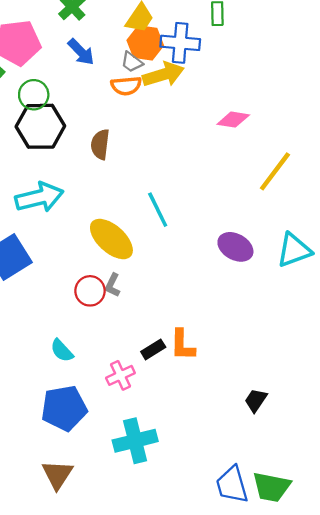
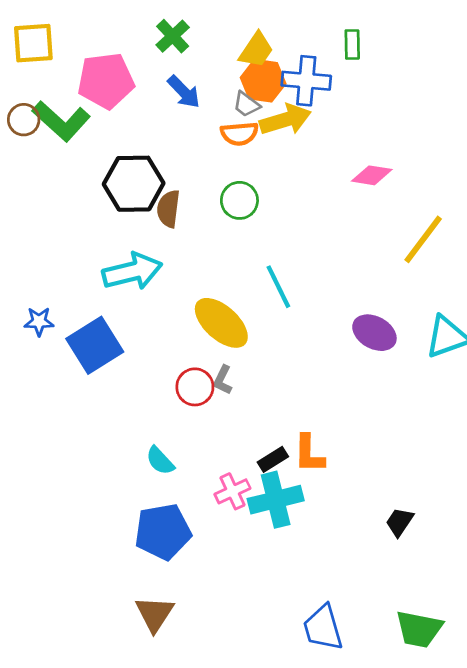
green circle: (34, 95) -> (239, 200), moved
brown semicircle: (100, 144) -> (168, 209), moved
cyan cross: (135, 441) -> (276, 500), moved
blue trapezoid: (232, 485) -> (323, 628), moved

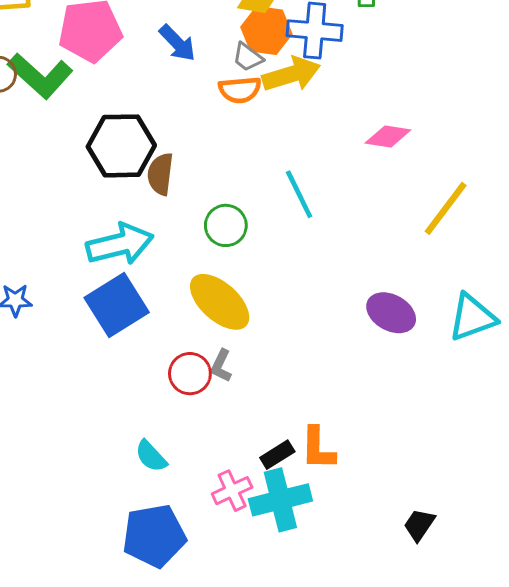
green circle: (239, 200) -> (226, 225), moved
cyan line: (278, 287) -> (299, 194), moved
blue square: (95, 345) -> (117, 305), moved

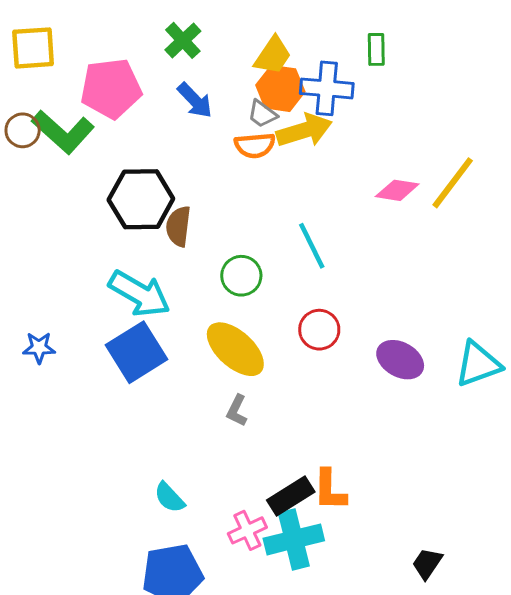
yellow line: (446, 208) -> (453, 183), moved
cyan arrow: (120, 244) -> (139, 294), turned 44
red circle: (190, 374) -> (319, 330), moved
black rectangle: (277, 455) -> (291, 496), size x1.4

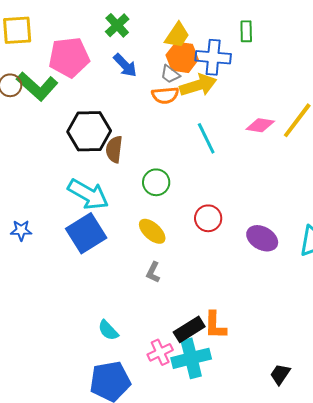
cyan line: (312, 246) -> (206, 138), moved
yellow ellipse: (235, 349) -> (152, 231), size x0.7

